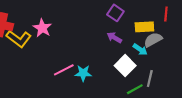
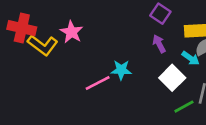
purple arrow: (114, 38) -> (159, 44), turned 32
cyan star: (83, 73) -> (121, 70), moved

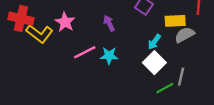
purple arrow: (159, 44) -> (109, 23), moved
cyan arrow: (191, 58) -> (154, 42), moved, turned 91
pink line: (98, 83) -> (85, 52), moved

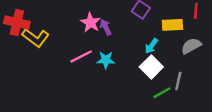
pink star: (65, 22) -> (91, 23), moved
gray semicircle: (185, 35) -> (191, 46), moved

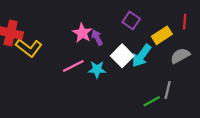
yellow rectangle: (172, 25) -> (162, 35), turned -30
cyan arrow: (151, 46) -> (141, 56), size x1.5
white square: (151, 67) -> (122, 56), moved

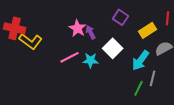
cyan arrow: (141, 56) -> (141, 60), moved
green line: (152, 101) -> (139, 88), turned -35

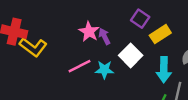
yellow rectangle: (148, 30) -> (160, 34), moved
cyan arrow: (141, 60) -> (164, 70), turned -35

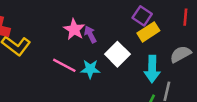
purple square: (140, 19) -> (142, 16), moved
pink line: (79, 66) -> (64, 65), turned 55

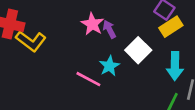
pink line: (64, 65) -> (88, 79), moved
cyan star: (90, 69) -> (109, 66), turned -30

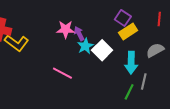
pink star: (92, 24) -> (66, 29), turned -30
cyan star: (109, 66) -> (85, 46), moved

